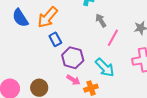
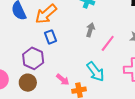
gray arrow: (101, 20) -> (90, 30), moved, turned 40
purple hexagon: (73, 58) -> (33, 58), moved

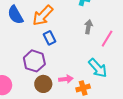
pink arrow: (63, 80) -> (66, 79), turned -40
brown circle: (28, 83) -> (43, 84), moved

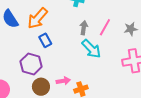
pink line: (107, 39) -> (105, 27), moved
cyan arrow: (98, 68) -> (91, 49), moved

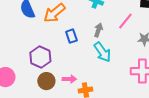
pink line: (105, 27) -> (125, 21), moved
blue rectangle: (45, 40) -> (71, 36), moved

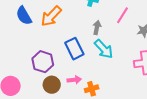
blue rectangle: (71, 36) -> (74, 49), moved, size x1.5

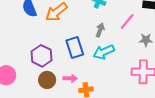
cyan arrow: (104, 49) -> (104, 52), turned 100

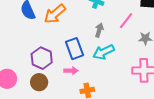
pink arrow: (70, 78) -> (71, 71), moved
brown circle: (47, 80) -> (39, 82), moved

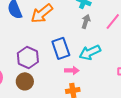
gray arrow: (99, 30) -> (86, 21), moved
pink arrow: (71, 71) -> (72, 70), moved

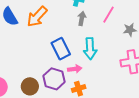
cyan arrow: (90, 52) -> (90, 49), turned -60
purple hexagon: (28, 57) -> (54, 79), moved

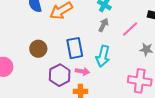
brown circle: (30, 86) -> (38, 49), moved

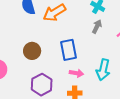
cyan arrow: (103, 56) -> (103, 70), moved
purple hexagon: (60, 75) -> (42, 85), moved

